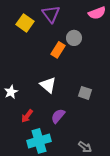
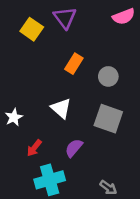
gray circle: (74, 38) -> (108, 76), moved
gray square: (85, 93) -> (108, 119), size x1.6

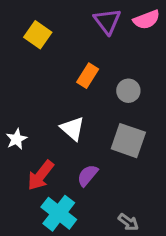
purple triangle: (65, 18) -> (107, 21), moved
red arrow: (34, 148) -> (41, 175), size x1.5
cyan cross: (50, 180) -> (59, 213), turned -36

